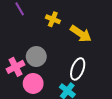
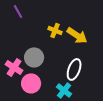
yellow cross: (53, 19) -> (55, 30), moved
pink cross: (16, 67) -> (14, 67), turned -30

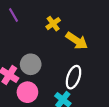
yellow cross: (55, 30) -> (53, 24), moved, turned 32

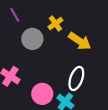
gray circle: (31, 64) -> (32, 39), moved
pink circle: (27, 92) -> (42, 94), moved

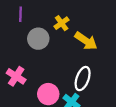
purple line: (15, 15) -> (21, 14), turned 32

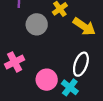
pink cross: (16, 76) -> (15, 62), turned 30

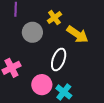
white ellipse: (81, 64) -> (59, 59), moved

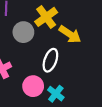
yellow cross: (54, 18) -> (46, 17), size x1.5

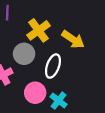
yellow cross: (46, 17) -> (38, 30), moved
gray circle: (23, 32) -> (24, 54), moved

